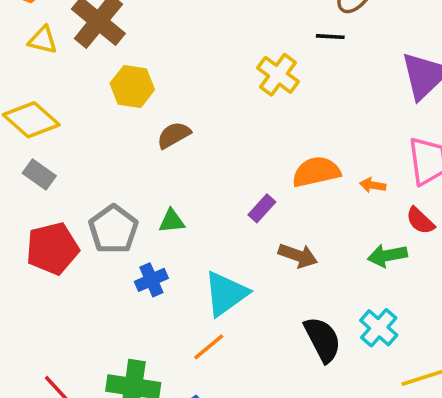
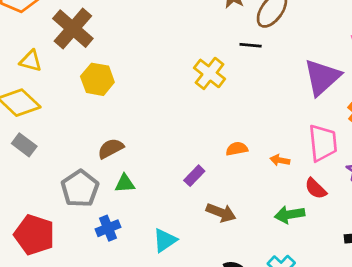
yellow triangle: (43, 40) -> (31, 61), moved
brown semicircle: (174, 135) -> (111, 149), moved
orange semicircle: (316, 172) -> (237, 149), size x0.6
red pentagon: (52, 249) -> (34, 235), moved, turned 30
cyan triangle: (226, 294) -> (165, 240), size x0.7

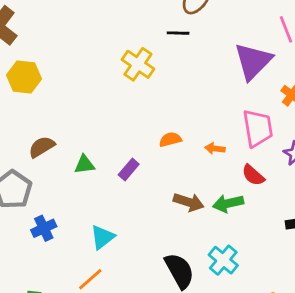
green triangle: (125, 183) -> (84, 165), moved
brown arrow: (221, 213) -> (189, 202), moved

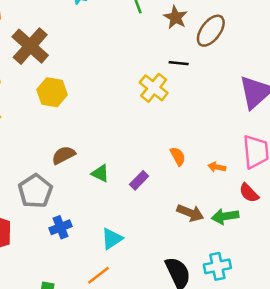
black line: (178, 33) -> (179, 63), moved
orange semicircle: (170, 139) -> (178, 156), turned 72
green triangle: (84, 165) -> (100, 173), turned 30
cyan cross: (223, 260) -> (217, 266), turned 35

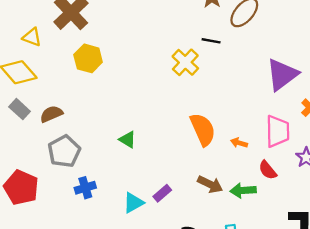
brown semicircle: (64, 155) -> (51, 114), moved
orange semicircle: (178, 156) -> (203, 130), size x1.8
purple rectangle: (139, 180) -> (162, 193), moved

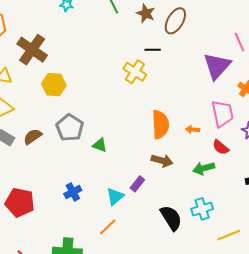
orange semicircle: (203, 130) -> (160, 124), turned 32
gray pentagon: (64, 151) -> (70, 128), moved
brown arrow: (210, 184) -> (162, 161), moved

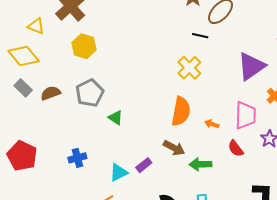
black line: (153, 50) -> (200, 36), moved
yellow cross: (135, 72) -> (189, 68), moved
green arrow: (204, 168) -> (200, 164), moved

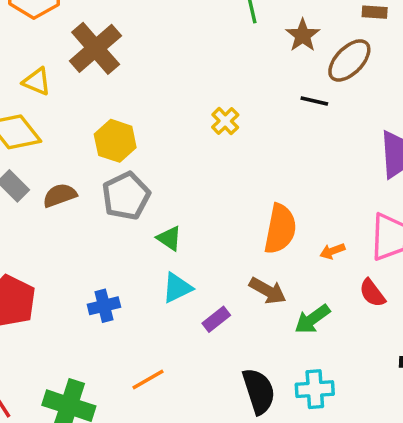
yellow hexagon: (84, 46) -> (115, 141), moved
yellow cross: (189, 68) -> (225, 121), moved, size x0.7
orange arrow: (212, 124) -> (332, 251), turned -40
green arrow: (200, 164) -> (312, 319), turned -35
cyan triangle: (119, 172) -> (177, 288), moved

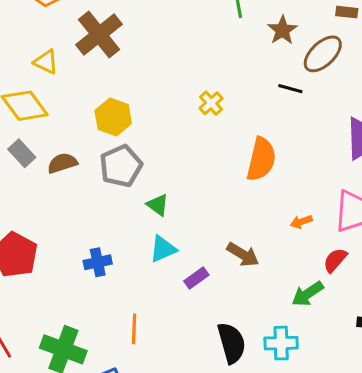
orange semicircle: (280, 229) -> (261, 159), moved
red semicircle: (372, 293) -> (335, 260), turned 76
green arrow: (312, 319) -> (308, 294), moved
orange line: (148, 380) -> (134, 329), turned -60

